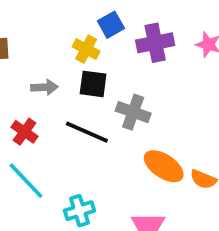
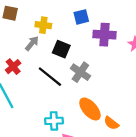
yellow cross: (86, 49) -> (43, 25), moved, turned -35
gray arrow: (44, 87) -> (32, 43), turned -63
cyan cross: (79, 211) -> (54, 121), moved

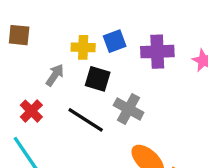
blue square: (81, 17) -> (115, 41), moved
yellow cross: (43, 25) -> (83, 47), moved

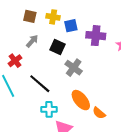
brown square: (19, 35) -> (30, 16), moved
yellow cross: (83, 47) -> (53, 17), moved
black line: (86, 120) -> (40, 84), moved

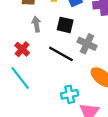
gray arrow: (32, 41) -> (36, 24), turned -40
black line: (40, 84) -> (61, 54), moved

